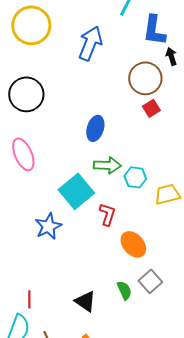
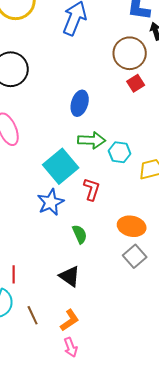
blue star: (48, 226) -> (51, 202), moved
orange ellipse: (133, 244) -> (132, 226), moved, turned -36
green semicircle: (124, 290) -> (80, 234), moved

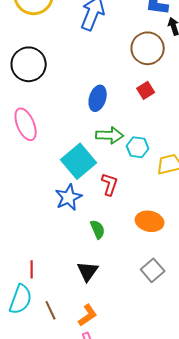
red square: (136, 83) -> (146, 90), moved
gray square: (135, 256) -> (153, 270), moved
black triangle: (70, 276) -> (88, 271), turned 30

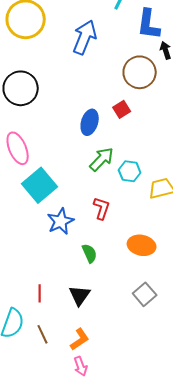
red square: (146, 90) -> (122, 109), moved
green arrow: (110, 135) -> (102, 159), turned -48
cyan square: (79, 161) -> (40, 185), moved
red line: (32, 269) -> (40, 293), moved

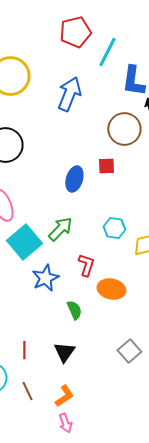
red square: (122, 109) -> (106, 166), turned 30
green arrow: (102, 159) -> (60, 229), moved
orange ellipse: (142, 245) -> (111, 289), moved

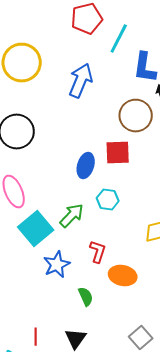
red square: (106, 166) -> (118, 152), size x1.5
cyan hexagon: (114, 228) -> (108, 200), moved

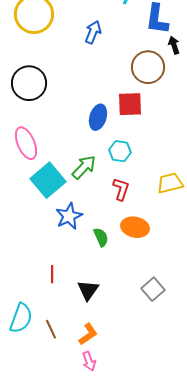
blue arrow: (81, 80) -> (93, 32), size x0.7
red L-shape: (98, 252) -> (121, 189), moved
green semicircle: (86, 296) -> (101, 237), moved
red line: (36, 336) -> (52, 274), moved

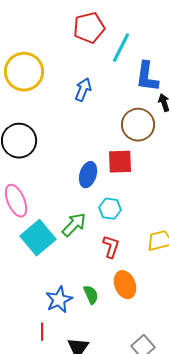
blue star: (69, 216) -> (59, 300), moved
orange ellipse: (135, 227) -> (125, 285), turned 56

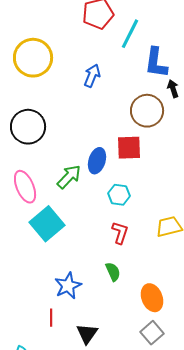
green arrow: (74, 225) -> (69, 177), moved
orange ellipse: (125, 285) -> (152, 298), moved
green semicircle: (91, 295) -> (113, 272), moved

